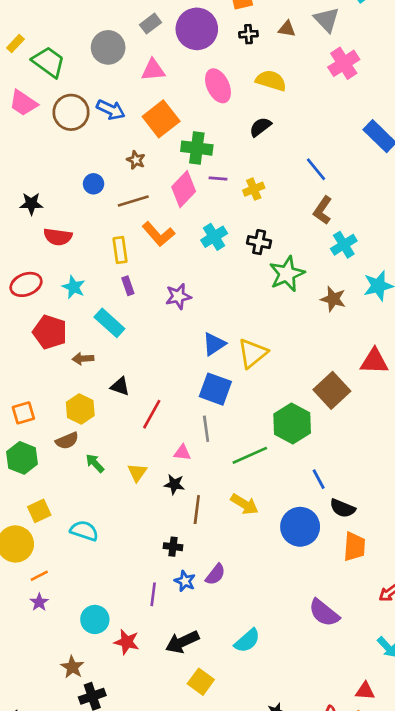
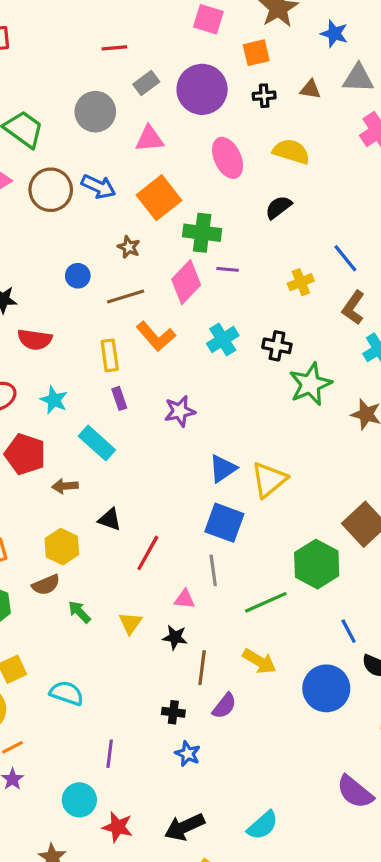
gray triangle: (327, 20) -> (358, 78), turned -44
yellow cross: (254, 189) -> (301, 282), moved
purple semicircle: (215, 574) -> (224, 706), moved
purple line: (153, 594) -> (110, 754), moved

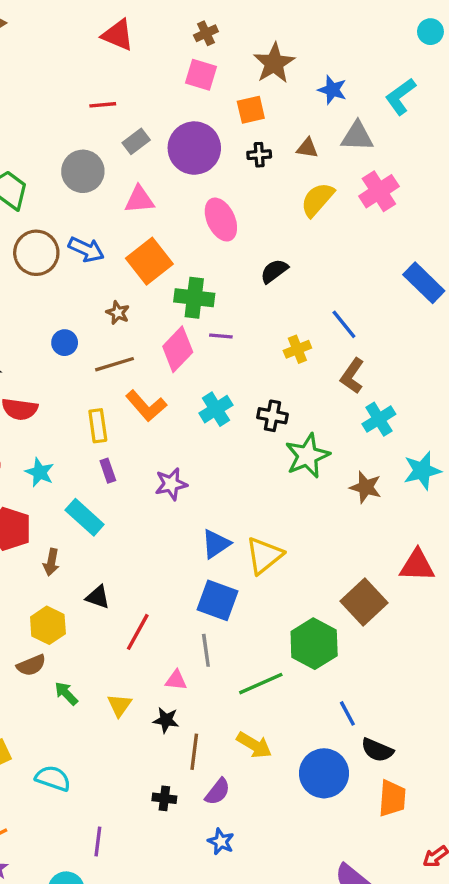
yellow semicircle: (291, 151) -> (317, 200), moved, turned -66
brown arrow: (65, 486) -> (51, 562), turned -75
blue star: (188, 754) -> (221, 842), moved

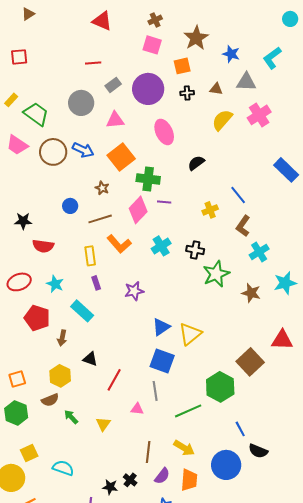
black star: (166, 720) -> (110, 487), moved
black cross: (164, 798) -> (130, 480), turned 32
orange trapezoid: (392, 798) -> (189, 480), moved

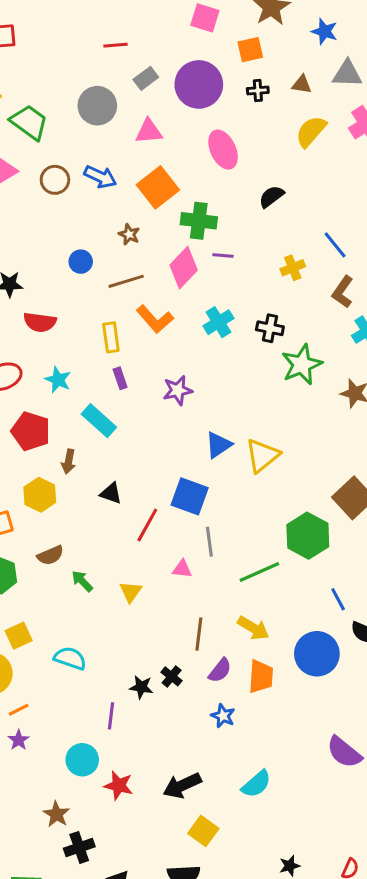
brown circle: (53, 152) -> (55, 180), size x0.7
blue square: (162, 361) -> (190, 496), moved
yellow hexagon: (60, 376) -> (40, 495), moved

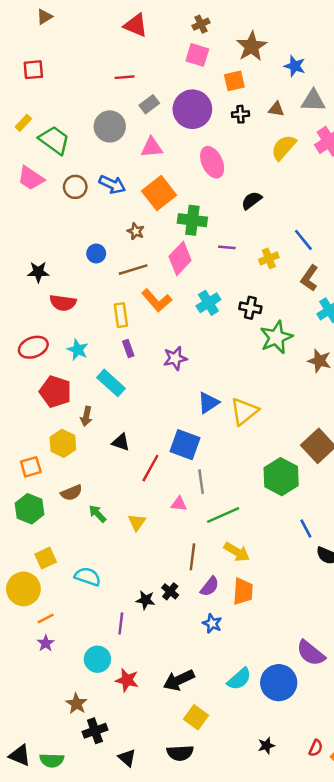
purple line: (223, 256) -> (227, 247), moved
green line: (259, 572) -> (223, 515), moved
blue circle: (317, 654) -> (279, 683), moved

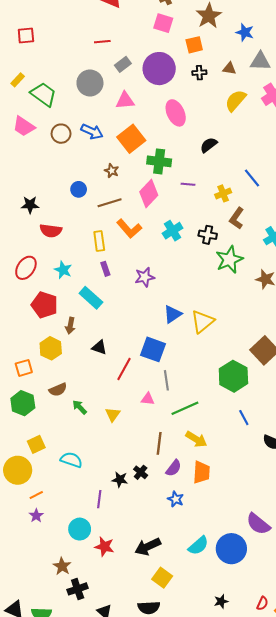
brown L-shape: (310, 278) -> (237, 218), moved
red ellipse: (33, 347) -> (26, 268), turned -35
blue line: (306, 528) -> (244, 418), moved

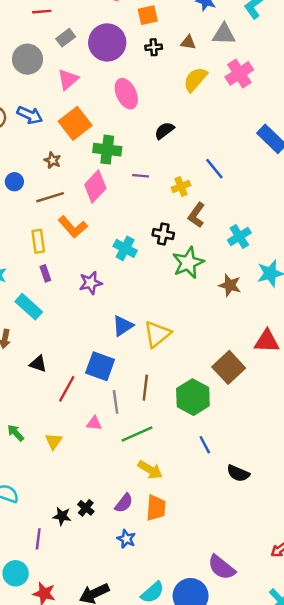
pink triangle: (125, 101) -> (68, 79), turned -36
cyan cross: (173, 231) -> (125, 248), moved, turned -30
brown line: (159, 443) -> (145, 388), moved

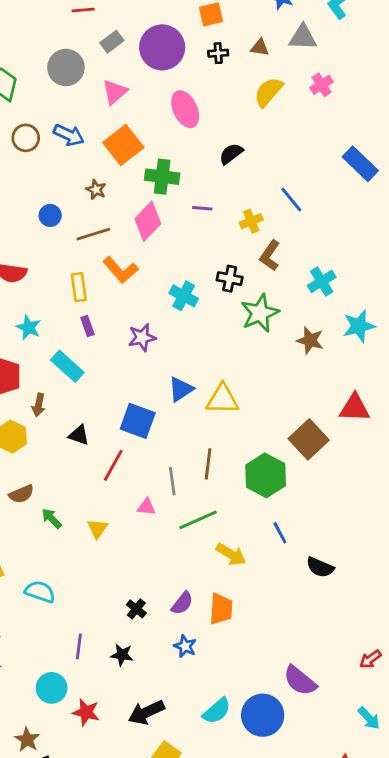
pink cross: (239, 73) -> (322, 85), size x0.7
yellow triangle: (157, 334) -> (222, 399), turned 40
blue square: (100, 366) -> (138, 421), moved
yellow arrow: (150, 470) -> (231, 554), moved
black star: (62, 516) -> (122, 655), moved

